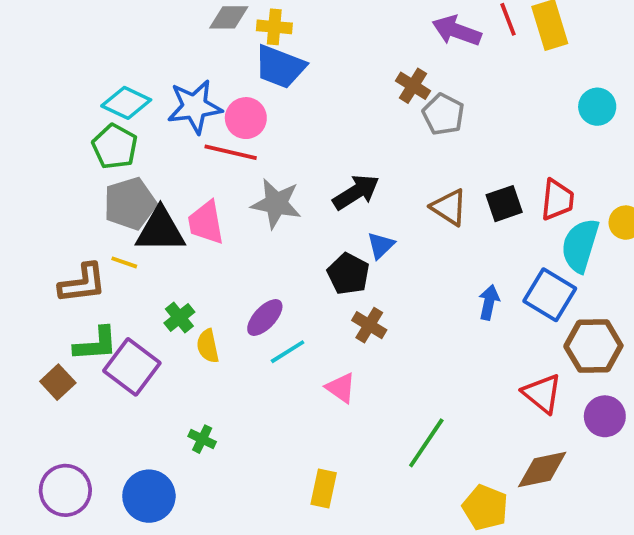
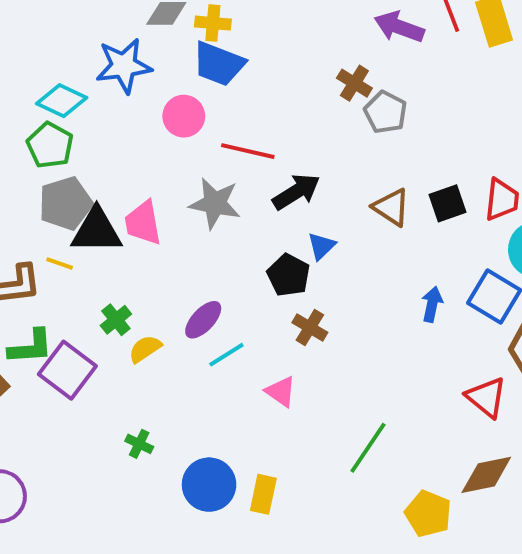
blue star: (195, 107) -> (124, 66), moved
red line: (231, 152) -> (248, 151), moved
yellow semicircle: (208, 346) -> (145, 349), turned 68
blue circle: (149, 496) -> (209, 485), moved

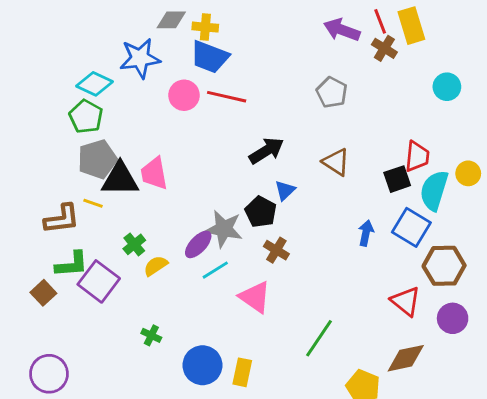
brown cross: (354, 83) -> (384, 48), moved
red line: (248, 151) -> (227, 97), moved
gray star: (215, 203) -> (224, 229), moved
black square: (448, 203) -> (397, 179), moved
pink triangle: (281, 392) -> (255, 297), size x1.4

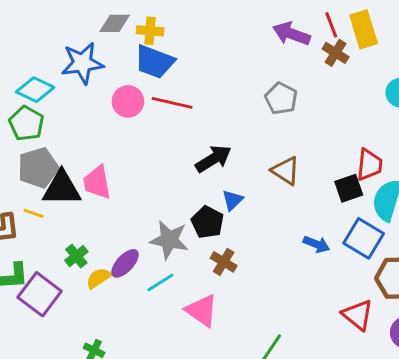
blue arrow: (366, 233) -> (316, 244), turned 100
purple ellipse: (198, 244) -> (125, 263), moved

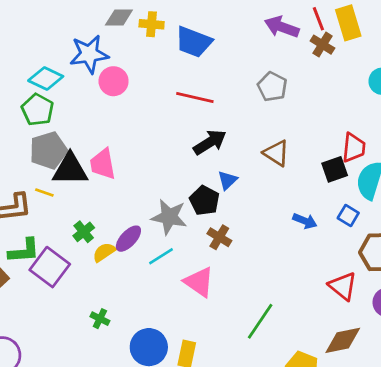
blue trapezoid: (154, 62) -> (194, 42), moved
pink circle: (128, 101) -> (114, 81), moved
red line: (172, 103) -> (195, 97), moved
blue square: (364, 238) -> (348, 216), size x0.6

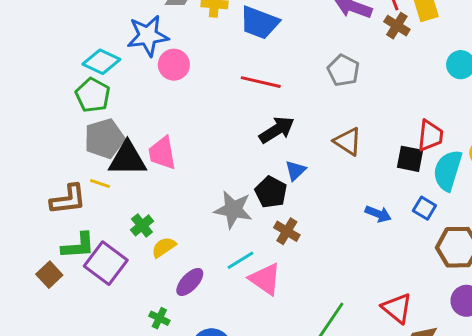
black square: (335, 169) -> (410, 159), turned 30
purple ellipse: (128, 239) -> (190, 282), moved
cyan line: (161, 256) -> (240, 260), moved
red triangle: (343, 286) -> (397, 308), moved

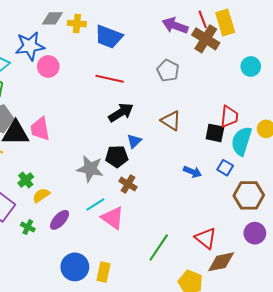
brown cross: (397, 26) -> (206, 39), size x1.5
black pentagon: (271, 192) -> (117, 156), turned -30
green cross: (159, 318) -> (28, 227), moved

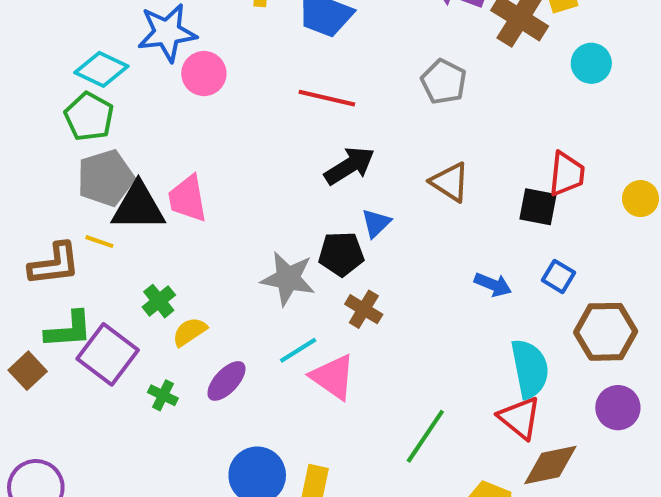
cyan circle: (251, 66) -> (591, 63), moved
cyan semicircle: (242, 141) -> (530, 369), moved, turned 152

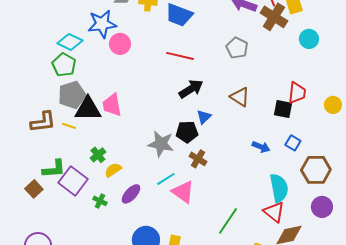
brown L-shape: (54, 264) -> (43, 122), moved

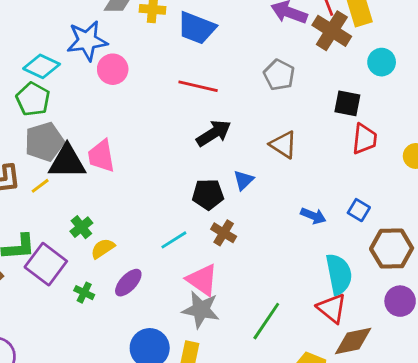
black square: (283, 109) -> (347, 103), moved
blue triangle: (204, 117) -> (244, 180), moved
yellow line: (69, 126) -> (40, 186), turned -56
gray star: (161, 144) -> (201, 310), moved
cyan line: (166, 179) -> (174, 240), moved

